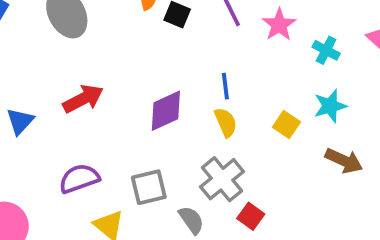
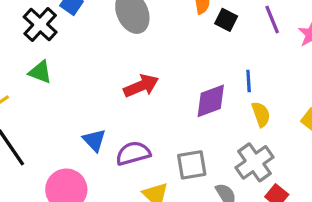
blue line: (225, 86) -> (249, 81), moved
blue triangle: (20, 121) -> (94, 140), moved, turned -30

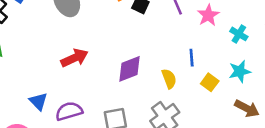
blue line: (249, 81) -> (192, 58), moved

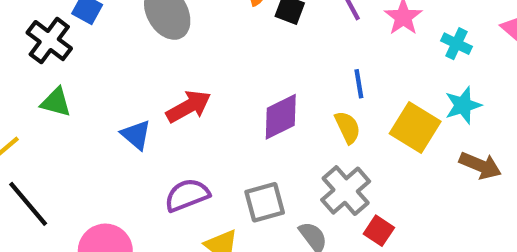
blue line: (192, 58) -> (359, 84), moved
yellow square: (210, 82) -> (415, 128), size x1.6
blue triangle: (38, 101) -> (136, 135), moved

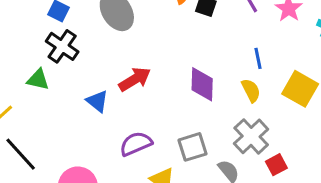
black cross: (49, 41) -> (62, 46), moved
purple diamond: (281, 117) -> (202, 84), turned -60
red square: (379, 231) -> (276, 165), turned 30

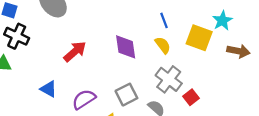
blue triangle: (97, 101) -> (49, 89), moved

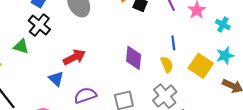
red arrow: (75, 52) -> (74, 57), moved

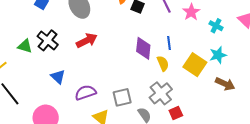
black cross: (39, 25) -> (48, 40), moved
red arrow: (74, 57) -> (87, 40), moved
purple diamond: (134, 58) -> (143, 48), moved

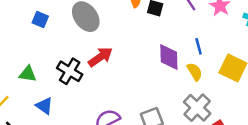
black cross: (48, 40) -> (70, 71), moved
blue triangle: (58, 77) -> (44, 106), moved

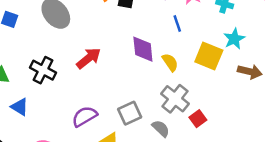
blue line: (199, 46) -> (177, 24), moved
red arrow: (100, 57) -> (89, 58), moved

